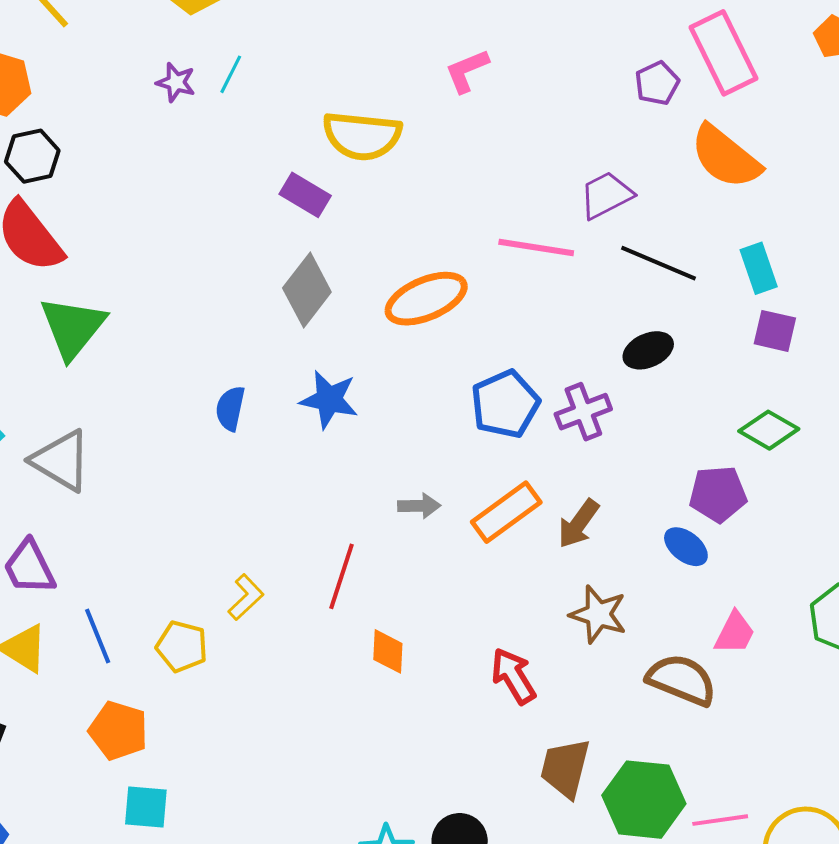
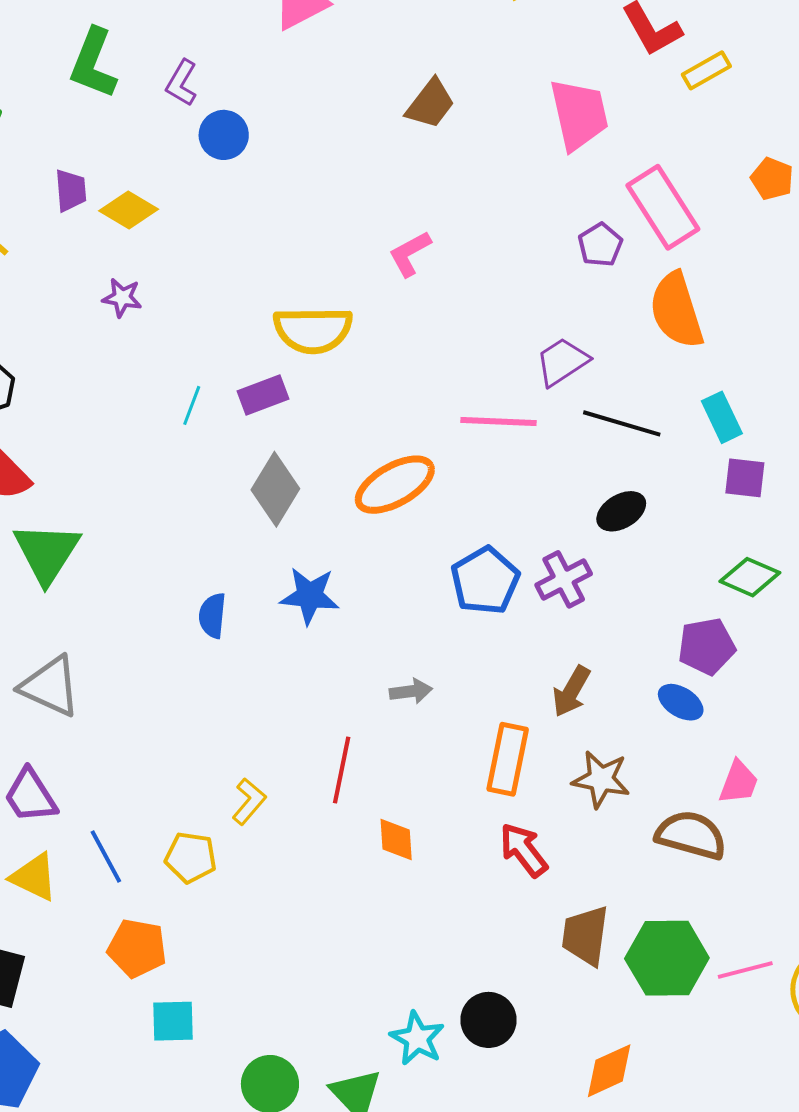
cyan line: (231, 74) -> (192, 405), moved
orange semicircle: (725, 157) -> (676, 310), turned 40
purple rectangle: (305, 195) -> (263, 395), turned -45
orange rectangle: (506, 512) -> (508, 759), moved, turned -36

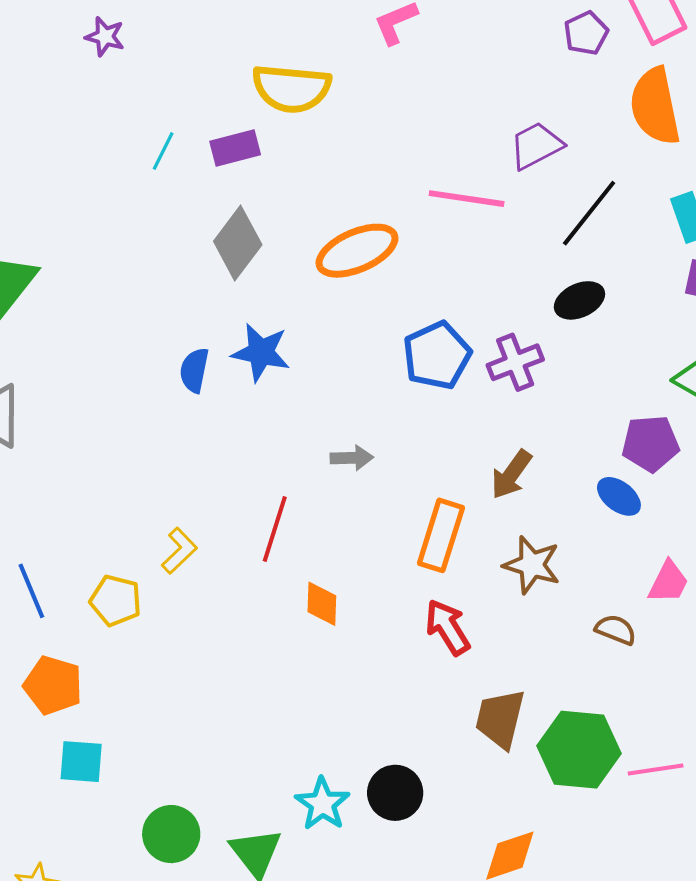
black line: (622, 423) -> (589, 213), turned -74
blue semicircle: (212, 616) -> (194, 370), moved
brown semicircle: (691, 835) -> (616, 630), size x0.6

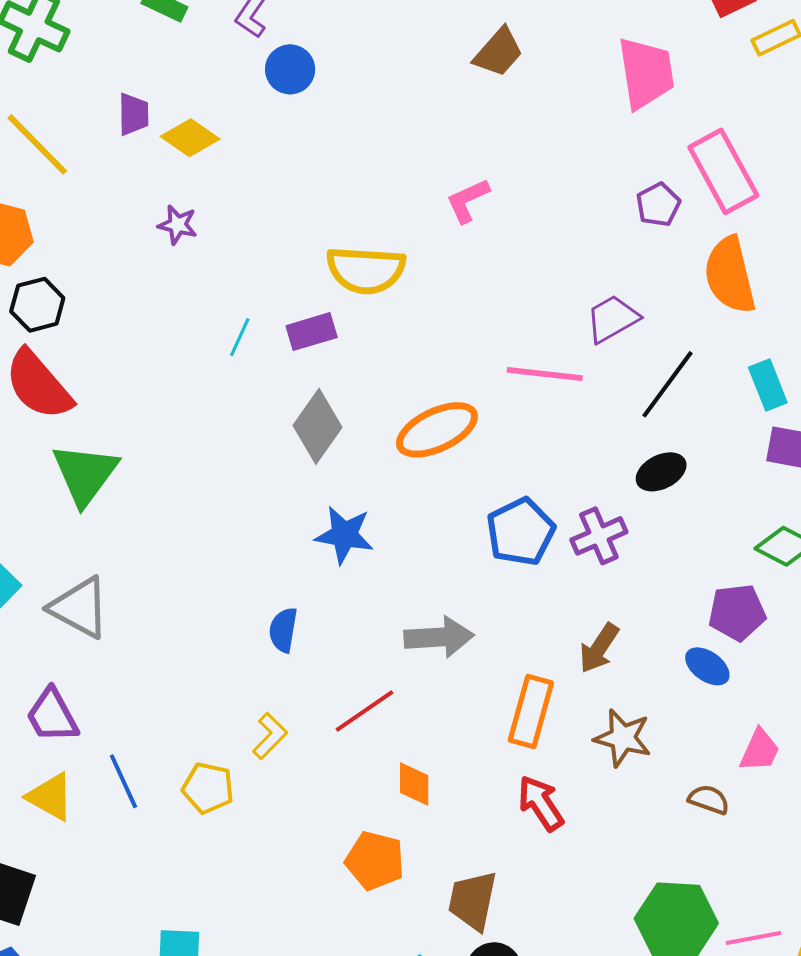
blue semicircle: (194, 370) -> (283, 630), moved
gray arrow: (352, 458) -> (439, 637), size x1.6
red line: (275, 529) -> (364, 711), turned 40
orange pentagon: (53, 685) -> (375, 861), moved
brown trapezoid: (500, 719) -> (473, 901), moved

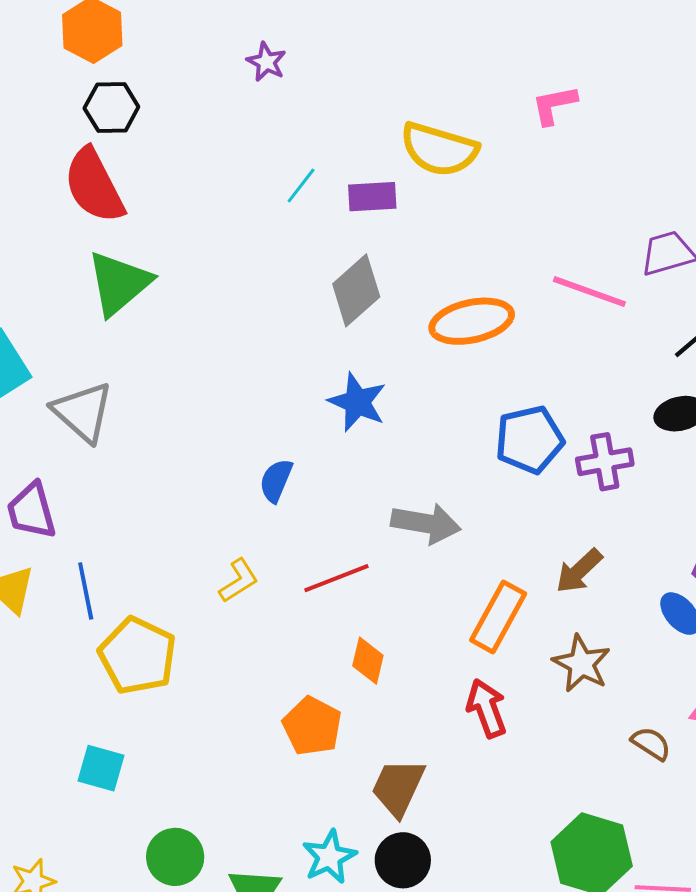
yellow pentagon: (208, 788) -> (137, 656), moved, size x1.5

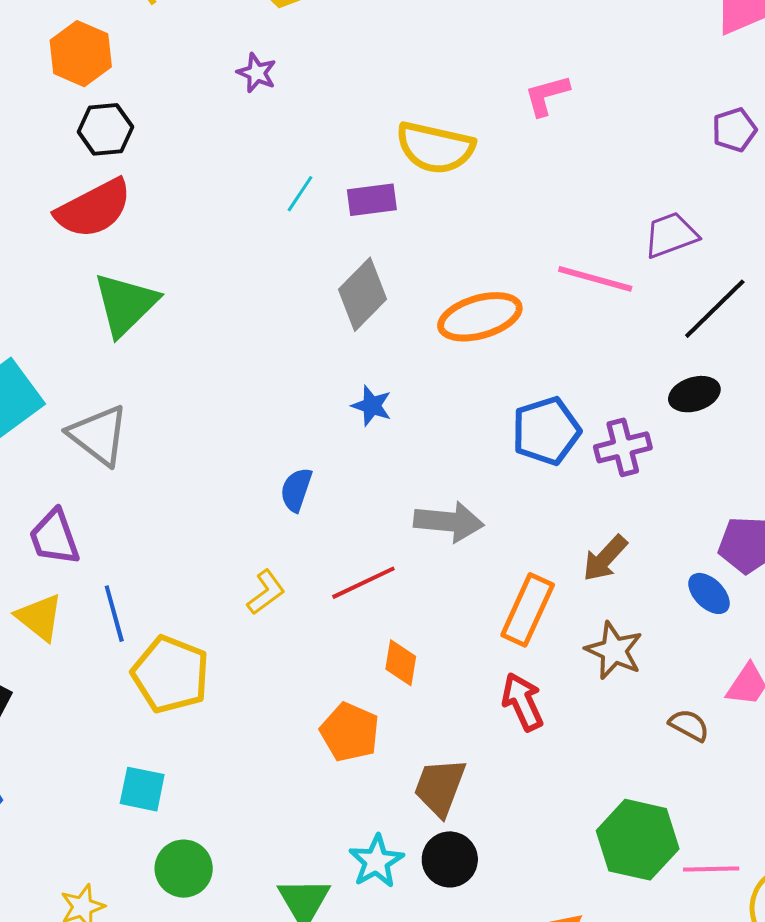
red semicircle: (94, 186) -> (94, 209), turned -86
blue star: (357, 402) -> (372, 406), size x0.7
green circle: (175, 857) -> (184, 869), moved

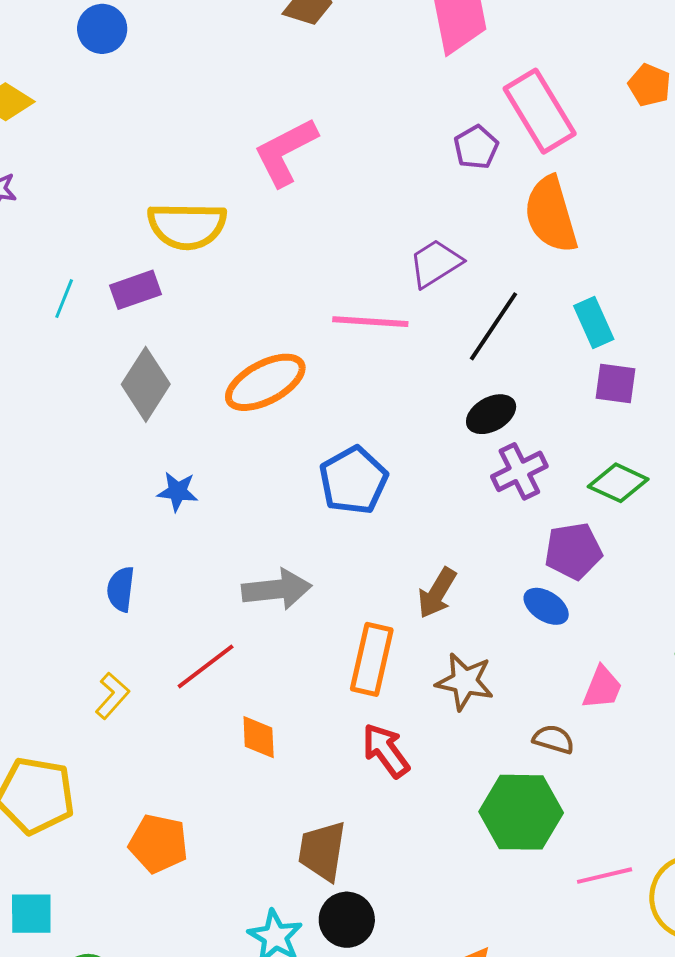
pink L-shape: (547, 95) -> (286, 152), size x1.5
purple cross: (623, 447) -> (519, 471), moved
orange pentagon: (350, 732) -> (158, 844), moved
green hexagon: (638, 840) -> (521, 812), moved

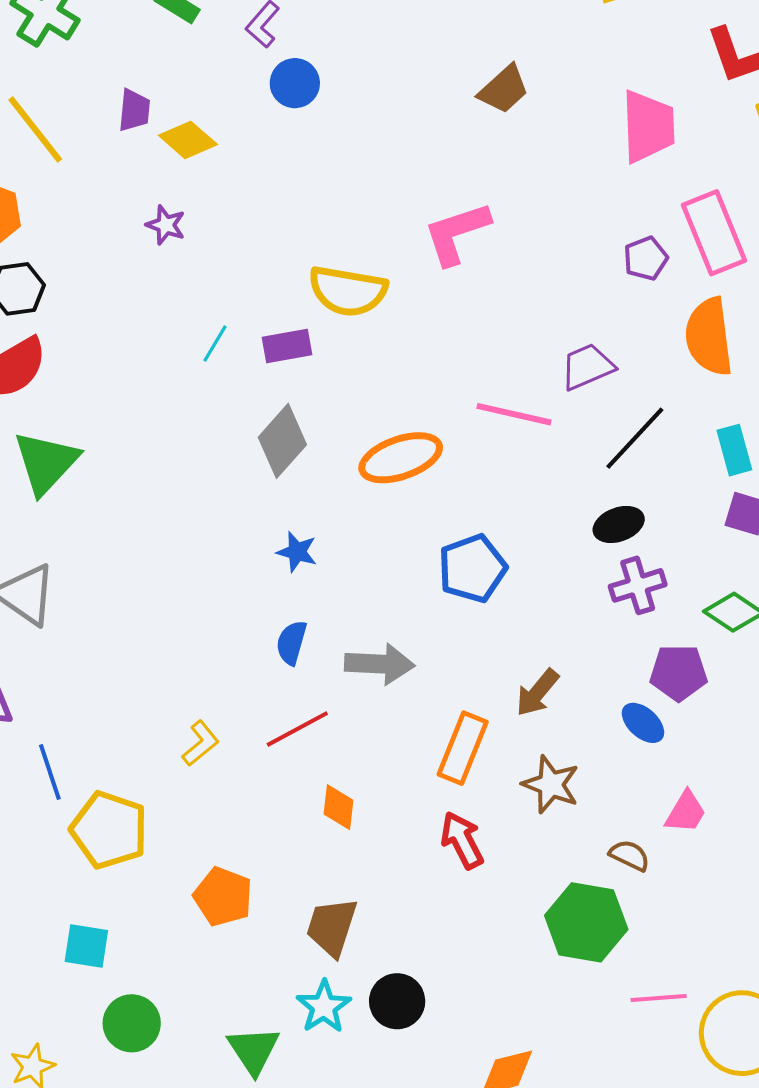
blue semicircle: (121, 589) -> (291, 643), moved
brown trapezoid: (322, 851) -> (332, 927), moved

